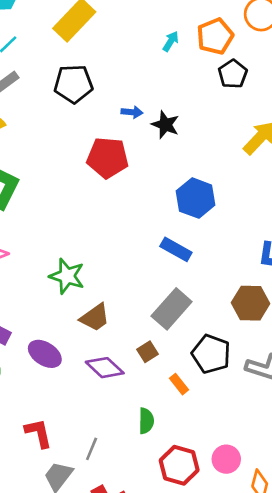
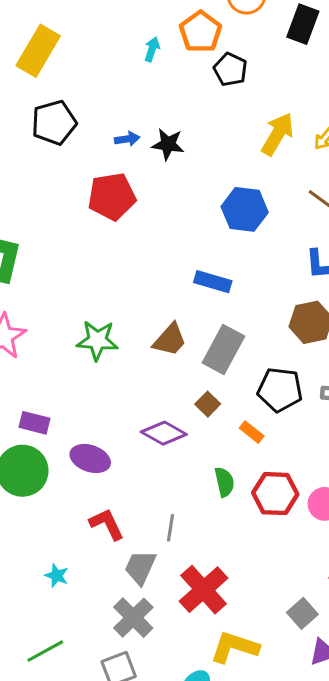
blue hexagon: (196, 198) -> (245, 209), moved
brown trapezoid: (95, 317) -> (170, 340), moved
purple ellipse: (45, 354) -> (90, 458), moved
red hexagon: (179, 465) -> (275, 494), moved

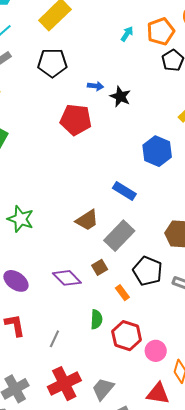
green star: (97, 340) -> (21, 219), moved
gray trapezoid: (140, 567) -> (103, 389), moved

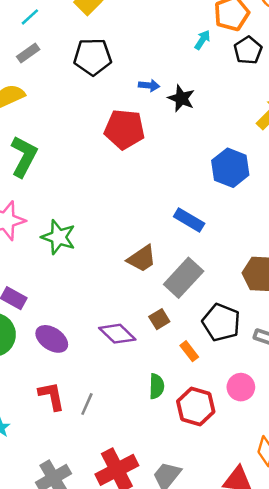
cyan arrow: (127, 34) -> (202, 40), moved
green star: (21, 219) -> (59, 237), moved
gray line: (54, 339) -> (87, 404), moved
pink circle: (156, 351) -> (241, 387), moved

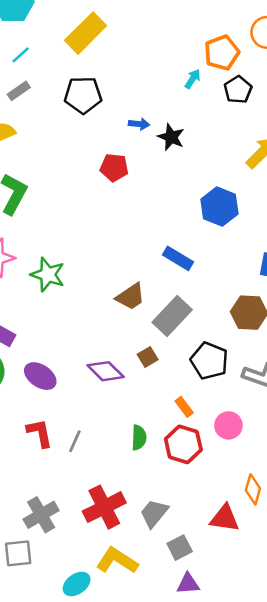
red pentagon: (124, 129) -> (114, 168), size x0.7
orange rectangle: (189, 351) -> (184, 407), moved
green semicircle: (157, 386) -> (139, 438), moved

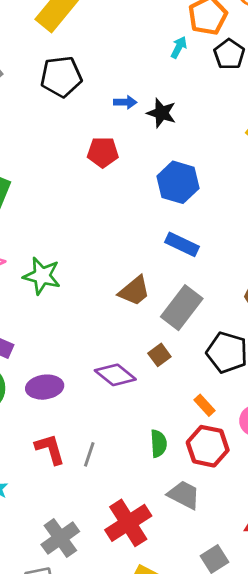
blue hexagon: (219, 207) -> (178, 182), moved
purple ellipse: (40, 376) -> (45, 387), turned -36
gray trapezoid: (154, 513) -> (184, 495), moved, turned 84

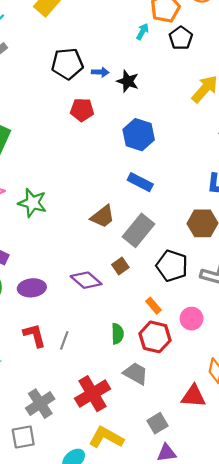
black pentagon: (61, 77) -> (67, 64), moved

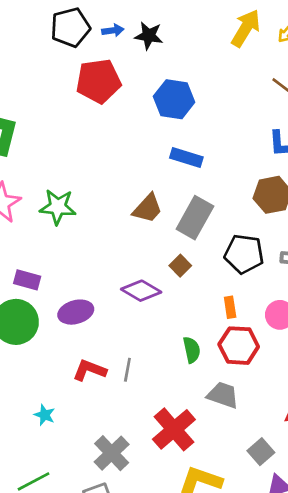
red pentagon: (82, 110) -> (98, 81), size x1.5
orange rectangle: (154, 306) -> (230, 307), turned 42
red L-shape: (34, 335) -> (89, 370), turned -44

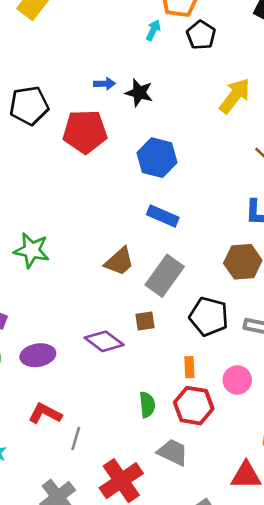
black pentagon: (70, 27) -> (29, 106), moved
brown square: (180, 266) -> (145, 321), turned 30
gray line: (127, 370) -> (76, 439), moved

